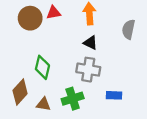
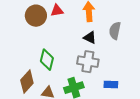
gray semicircle: (128, 29) -> (115, 31), moved

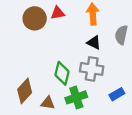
green diamond: (47, 60) -> (62, 73), moved
blue rectangle: (111, 85) -> (117, 94), turned -32

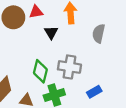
black triangle: (94, 43) -> (51, 32), moved, turned 32

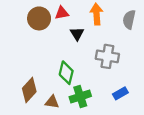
gray semicircle: (99, 34) -> (129, 20), moved
gray cross: (69, 67) -> (107, 56), moved

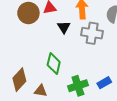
gray cross: (107, 56) -> (92, 33), moved
green cross: (80, 97) -> (78, 86), moved

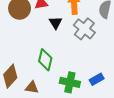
gray cross: (92, 33) -> (84, 29), turned 30
green cross: (78, 86) -> (70, 82), turned 30

